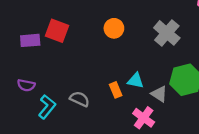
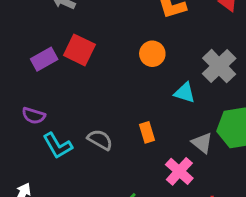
purple rectangle: (30, 40) -> (44, 59), turned -30
cyan triangle: (136, 81) -> (185, 93), moved
cyan L-shape: (47, 107) -> (57, 146), turned 105

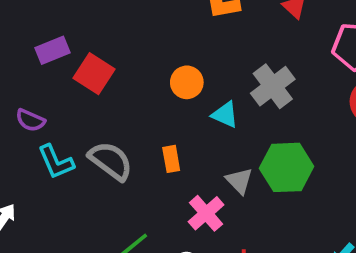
red square: (79, 50) -> (94, 74), moved
orange circle: (152, 54) -> (187, 82), moved
gray semicircle: (100, 140) -> (111, 161), size x1.4

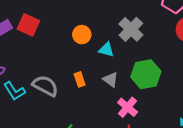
red square: (94, 74) -> (28, 25), moved
gray triangle: (239, 181) -> (111, 79), moved
pink cross: (206, 213) -> (128, 107), moved

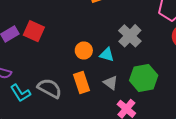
orange circle: (82, 35) -> (84, 51), moved
orange rectangle: (80, 79) -> (82, 82), size x1.5

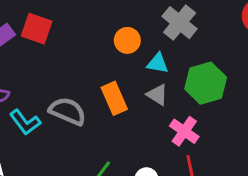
orange circle: (84, 51) -> (127, 40), moved
cyan triangle: (107, 55) -> (158, 63), moved

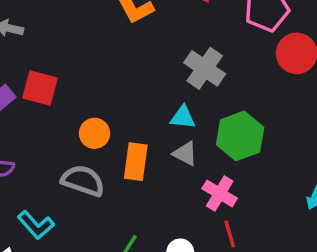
orange circle: (127, 40) -> (94, 133), moved
orange rectangle: (114, 98) -> (136, 162), turned 36
cyan L-shape: (25, 122) -> (36, 225), moved

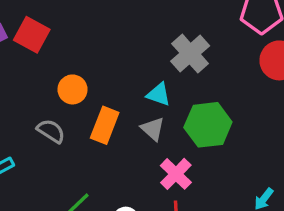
gray semicircle: (83, 181) -> (51, 131), size x0.7

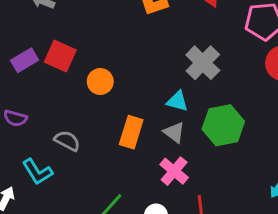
orange circle: (73, 89) -> (100, 81), moved
gray semicircle: (51, 131) -> (67, 141), moved
pink cross: (176, 174) -> (174, 171), moved

